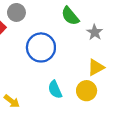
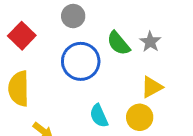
gray circle: (16, 12) -> (73, 16), moved
green semicircle: (70, 16) -> (118, 43), moved

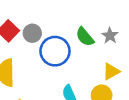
gray circle: (73, 16) -> (32, 33), moved

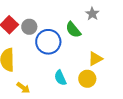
gray star: (110, 36) -> (92, 14), moved

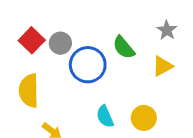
gray star: (92, 14) -> (167, 30), moved
yellow triangle: (95, 59) -> (163, 66), moved

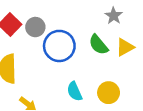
gray star: (167, 30) -> (114, 16), moved
green semicircle: (124, 47) -> (98, 45), moved

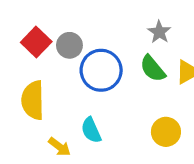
gray star: (114, 16) -> (159, 32), moved
cyan semicircle: (74, 91) -> (91, 130), moved

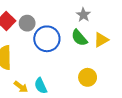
cyan semicircle: (91, 130) -> (41, 86), moved

